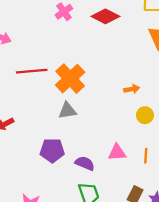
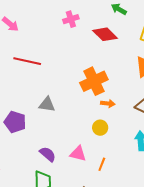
orange cross: (70, 79) -> (94, 81), moved
yellow circle: (145, 115) -> (100, 128), moved
purple pentagon: (52, 150) -> (15, 122), moved

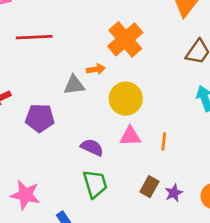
orange arrow: (108, 103) -> (96, 69), moved
yellow circle: (100, 128) -> (126, 99), moved, size x1.6

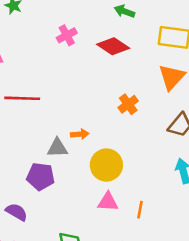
orange cross: (125, 39) -> (128, 104), moved, size x0.6
purple pentagon: (40, 118) -> (41, 177), moved
purple semicircle: (92, 147) -> (17, 212), moved

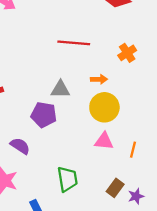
red line: (22, 98) -> (74, 43), moved
orange arrow: (80, 134) -> (99, 79), moved

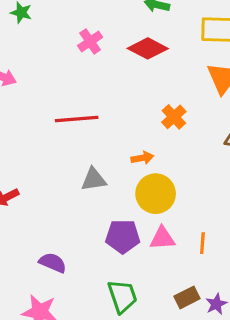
red line: (74, 43) -> (77, 119), moved
purple pentagon: (44, 115) -> (123, 236), moved
brown rectangle: (115, 188) -> (187, 297), turned 36

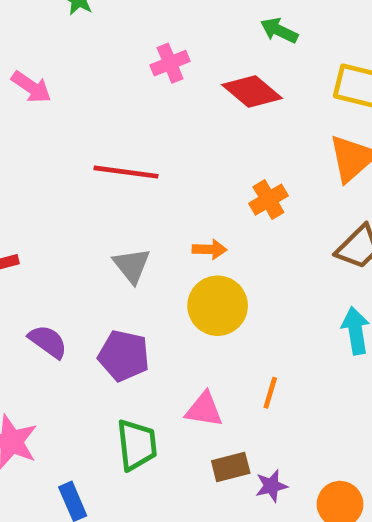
gray triangle: (94, 179) -> (132, 265), turned 48
purple pentagon: (123, 236) -> (124, 356), moved
pink triangle: (162, 238) -> (204, 410), moved
purple semicircle: (53, 263) -> (48, 342), moved

